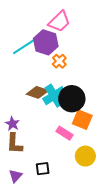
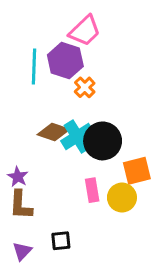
cyan line: (24, 47) -> (34, 66), turned -55
orange square: (82, 120) -> (137, 171), moved, turned -36
pink rectangle: (65, 133) -> (92, 190), turned 49
yellow circle: (85, 156) -> (122, 198), moved

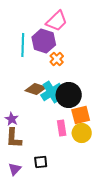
orange square: (137, 171) -> (81, 115), moved

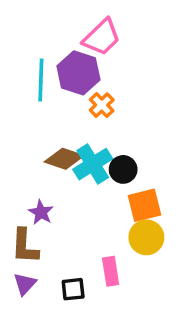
black circle: (69, 95) -> (123, 169), size x0.6
purple star: (12, 119) -> (41, 212), moved
pink rectangle: (62, 128) -> (111, 271), moved
purple triangle: (15, 169) -> (25, 284), moved

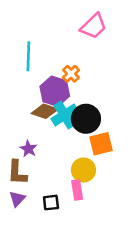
pink trapezoid: (102, 37) -> (93, 26), moved
purple hexagon: (78, 73) -> (55, 91), moved
black circle: (123, 169) -> (86, 119), size x1.5
yellow circle: (146, 237) -> (83, 170), moved

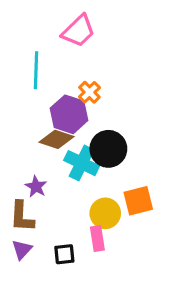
pink trapezoid: (93, 26) -> (78, 31), moved
cyan cross: (65, 115) -> (82, 163), moved, turned -32
orange square: (101, 144) -> (138, 201), moved

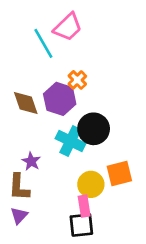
cyan line: (36, 70) -> (43, 43), moved, turned -32
brown diamond: (56, 139) -> (26, 103), moved, turned 52
black square: (64, 254) -> (81, 225), moved, size x1.4

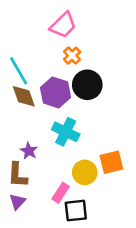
cyan line: (43, 43) -> (19, 71), moved
orange cross: (77, 80) -> (72, 56), moved
black circle: (94, 129) -> (87, 85), moved
pink rectangle: (84, 206) -> (61, 193), moved, turned 42

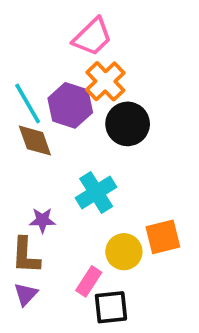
orange cross: (72, 56) -> (105, 81), size x1.5
purple hexagon: (56, 92) -> (70, 105), moved
cyan cross: (66, 132) -> (96, 192), turned 32
purple star: (29, 151) -> (42, 220), turned -30

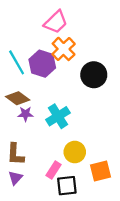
black circle: (128, 124) -> (94, 75), moved
brown diamond: (35, 141) -> (18, 98), moved, turned -35
purple star: (42, 220) -> (25, 114), moved
orange square: (163, 237) -> (101, 171), moved

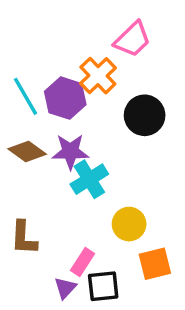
pink trapezoid: (56, 22) -> (132, 39), moved
purple star: (25, 114) -> (70, 152), moved, size x1.5
yellow circle: (75, 152) -> (129, 224), moved
purple triangle: (15, 178) -> (65, 288), moved

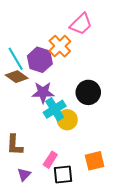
black circle: (145, 115) -> (88, 92), moved
brown diamond: (27, 152) -> (17, 77), moved
yellow circle: (129, 224) -> (67, 120), moved
purple triangle: (65, 288) -> (24, 174), moved

